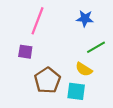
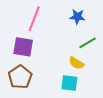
purple square: (25, 52) -> (23, 47), size x1.5
brown pentagon: (47, 80) -> (20, 77), moved

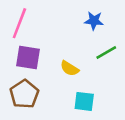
pink line: (34, 19) -> (19, 23), moved
yellow semicircle: (76, 63) -> (70, 68), moved

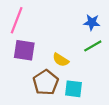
blue star: (94, 21) -> (92, 22), moved
brown pentagon: (24, 94) -> (46, 82), moved

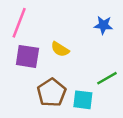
green line: (93, 46) -> (107, 78), moved
yellow semicircle: (61, 60) -> (60, 49), moved

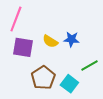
blue star: (103, 25) -> (71, 39), moved
cyan square: (83, 100) -> (69, 84), turned 30

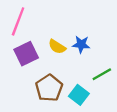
purple square: (23, 47) -> (26, 54), turned -35

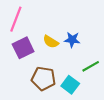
brown pentagon: (49, 88) -> (44, 79), turned -30

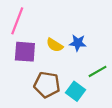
purple square: (23, 48) -> (25, 52), turned 30

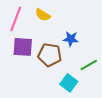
yellow semicircle: (55, 45) -> (43, 15), moved
brown pentagon: (47, 85) -> (50, 55), moved

